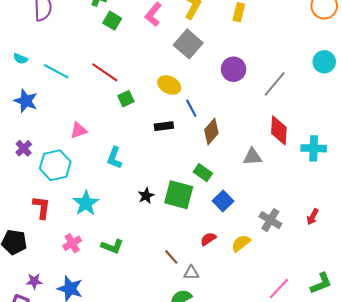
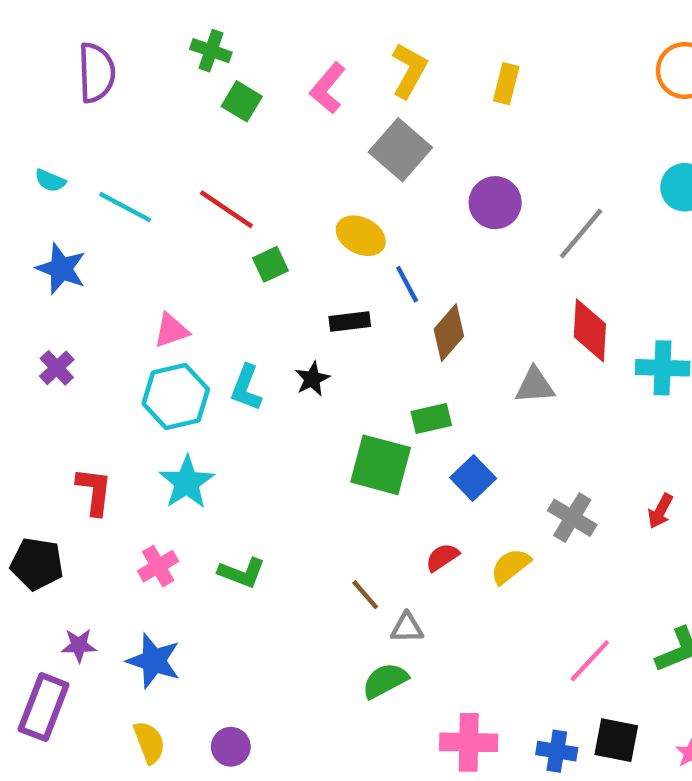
cyan hexagon: (55, 165) -> (176, 396), moved
green rectangle: (203, 173) -> (431, 419), turned -48
black star: (146, 196) -> (312, 379), moved

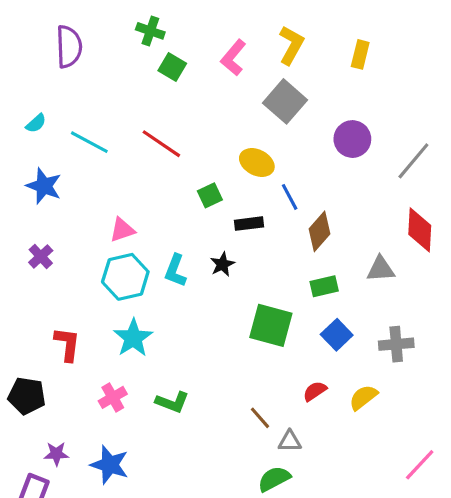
cyan semicircle: (50, 181) -> (36, 123), turned -65
green square: (270, 264) -> (210, 195), moved
green rectangle: (431, 419) -> (324, 286), moved
gray cross: (572, 518) -> (396, 344), moved, turned -36

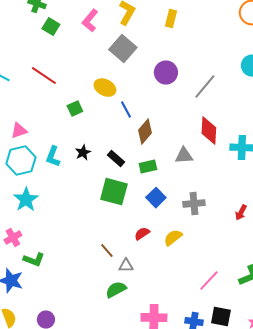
black rectangle: (249, 224) -> (116, 159), moved, turned 48
green L-shape: (172, 402) -> (34, 260), moved

